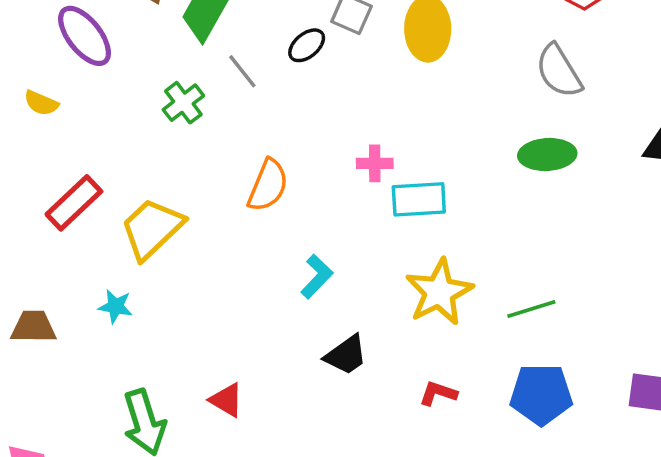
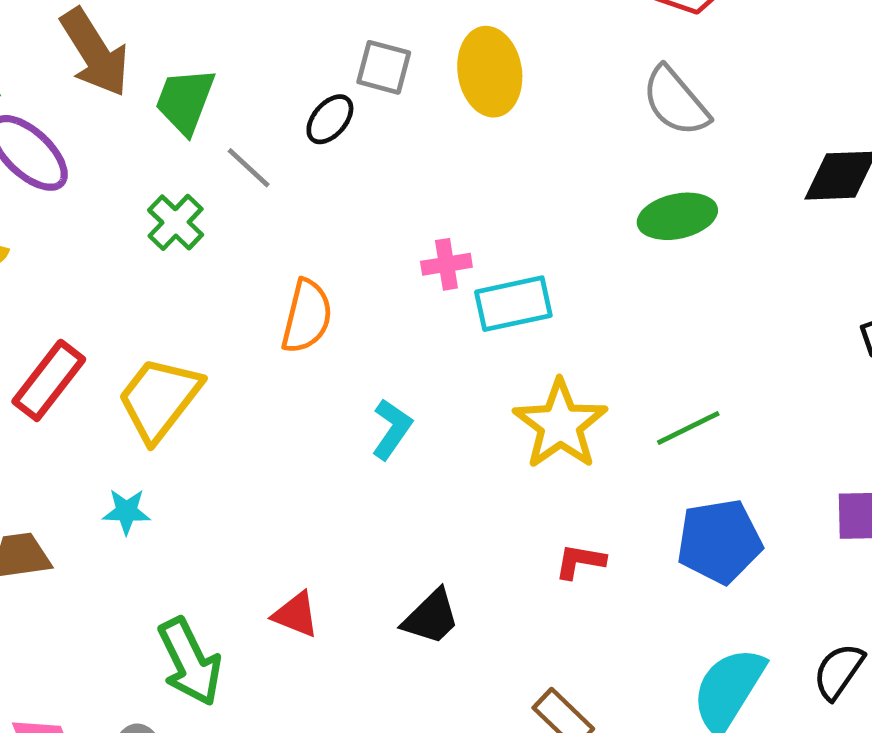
black trapezoid: (346, 355) -> (431, 617), moved

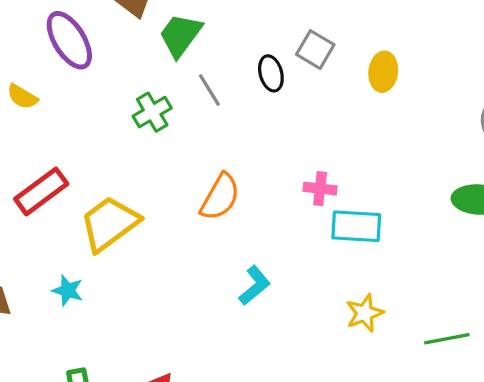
yellow ellipse: (490, 72) -> (383, 72), size x0.7
black ellipse: (330, 119) -> (271, 73), turned -72
yellow star: (560, 424) -> (365, 313), size x0.6

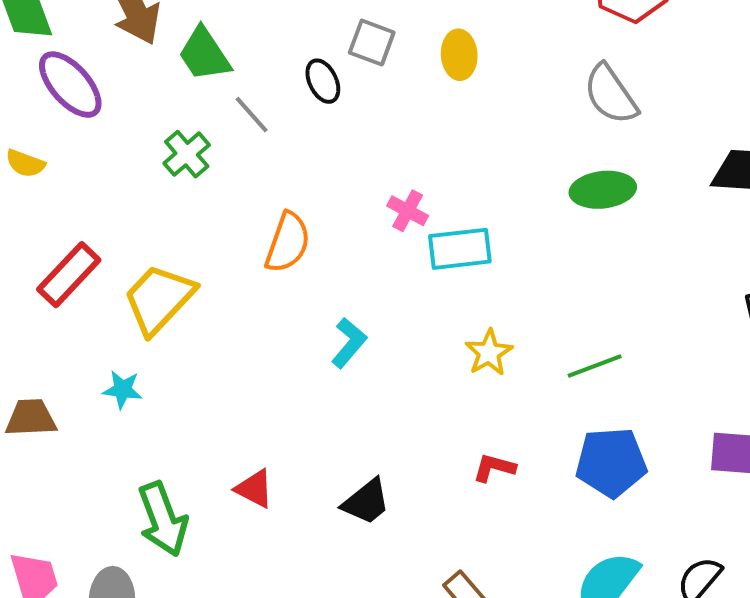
green trapezoid: (180, 35) -> (204, 54), turned -60
pink cross: (320, 189) -> (408, 211), turned 32

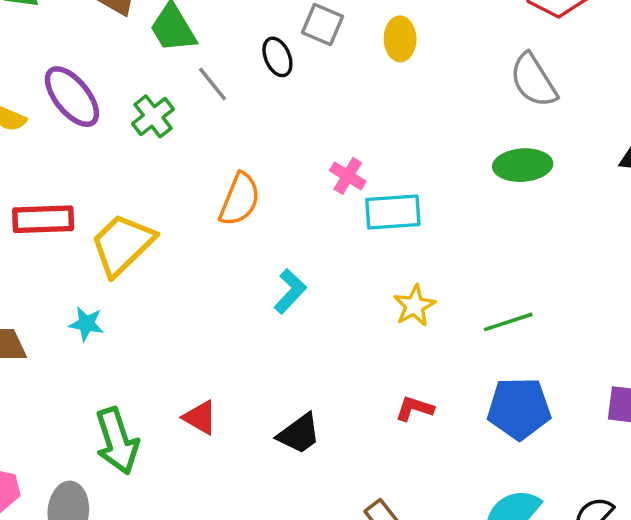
purple ellipse: (70, 85) -> (72, 97), moved
red rectangle: (69, 275) -> (43, 219), turned 42

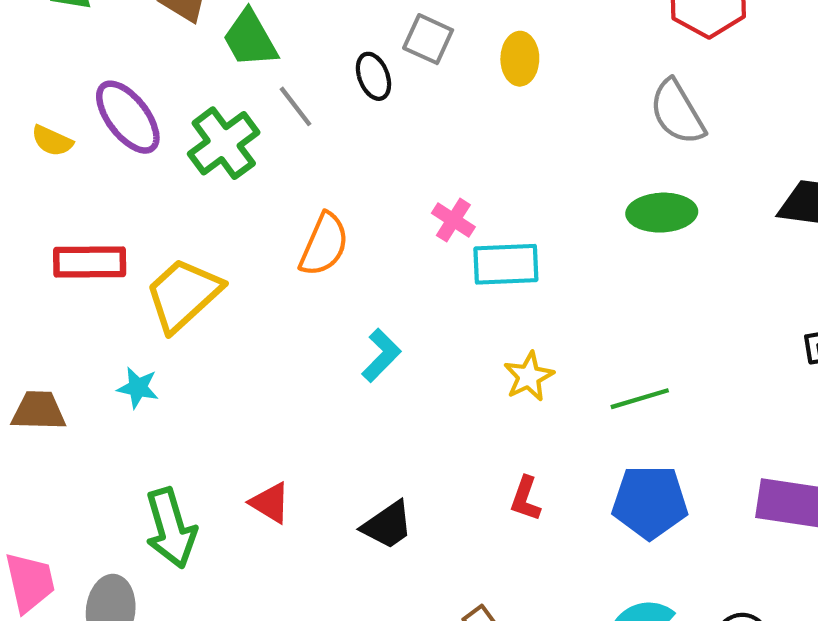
green cross: (153, 116) -> (224, 143), size x1.4
red L-shape: (414, 408) -> (525, 499), turned -90

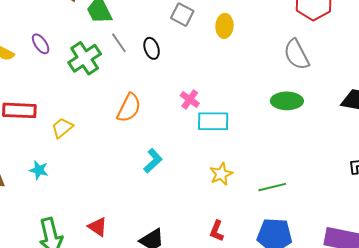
black ellipse: (373, 76) -> (152, 48), moved
purple ellipse: (128, 117) -> (41, 44), size x0.6
yellow trapezoid: (183, 294) -> (62, 128), size x0.6

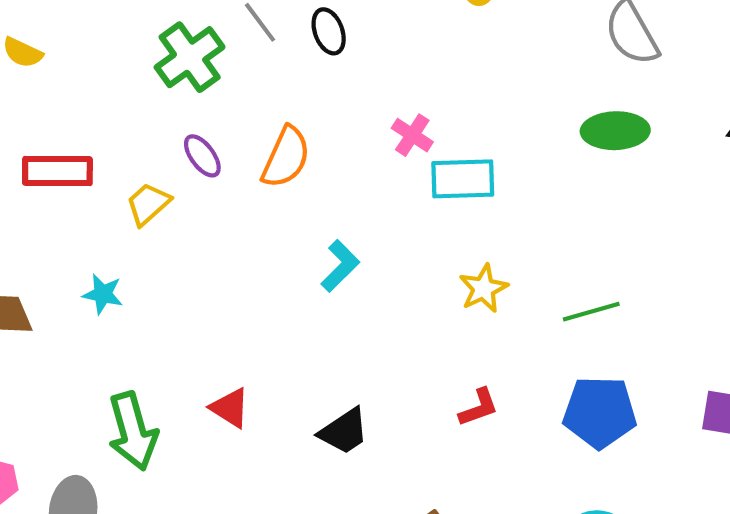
purple ellipse: (41, 44) -> (202, 156), moved
red L-shape: (217, 231) -> (479, 407), turned -130

